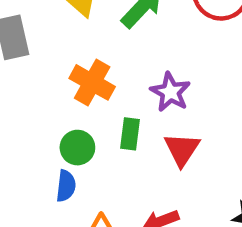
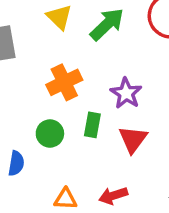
orange cross: (92, 82) -> (64, 82), turned 32
blue semicircle: (66, 186) -> (16, 163), moved

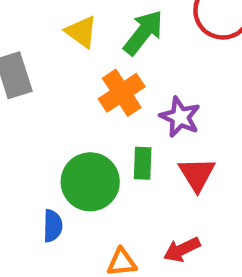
orange cross: (64, 82) -> (122, 93), moved
green circle: (50, 134) -> (90, 182), size x1.6

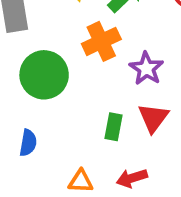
green rectangle: (143, 163) -> (113, 127), moved
green circle: (90, 182) -> (44, 75), moved

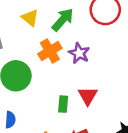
purple star: (146, 68) -> (79, 53), moved

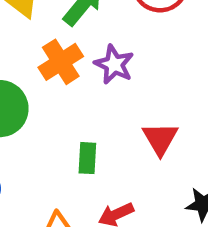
red triangle: (88, 96) -> (160, 139), moved

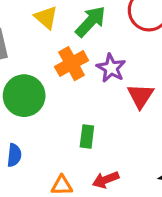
red triangle: (160, 139) -> (140, 96), moved

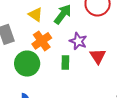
orange cross: (72, 64) -> (42, 41), moved
green rectangle: (87, 136) -> (65, 62), moved

